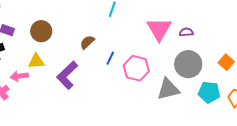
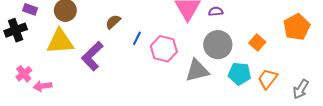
yellow triangle: (36, 61) -> (60, 42), size x1.6
pink arrow: (19, 76) -> (43, 86), moved

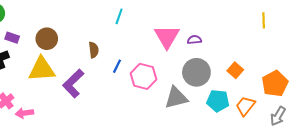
brown semicircle: (113, 22) -> (94, 50), turned 126
orange pentagon: (297, 27) -> (275, 84), moved

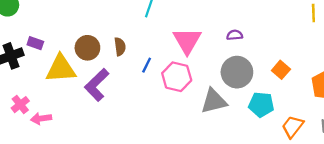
pink triangle: (167, 37) -> (187, 41), moved
purple rectangle: (12, 38) -> (35, 43), moved
brown circle: (47, 39) -> (87, 48), moved
orange trapezoid: (245, 106) -> (293, 127), moved

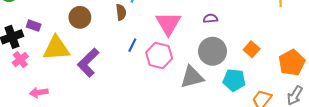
brown semicircle: (120, 47) -> (121, 12), moved
brown circle: (87, 48) -> (80, 17), moved
pink cross: (20, 105) -> (20, 60), moved

